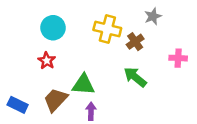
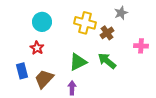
green triangle: (83, 85) -> (78, 62), moved, turned -30
blue rectangle: (18, 105) -> (22, 71), moved, turned 49

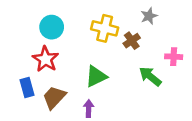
red star: (37, 48) -> (45, 59), size x1.5
green arrow: (107, 61) -> (150, 76), moved

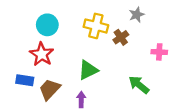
green arrow: (150, 76) -> (139, 85), moved
blue rectangle: (27, 87) -> (25, 80), turned -66

